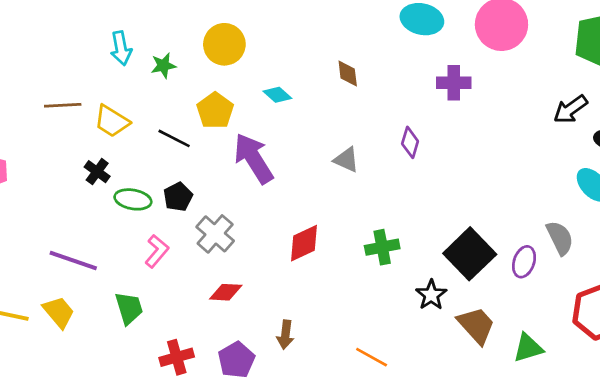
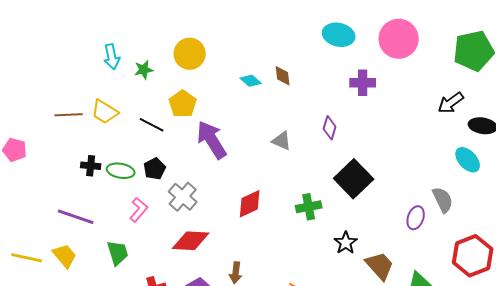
cyan diamond: (277, 95) -> (251, 81), moved
brown line: (63, 105) -> (69, 115), moved
black cross: (97, 172) -> (91, 166), moved, turned -30
black square: (470, 254) -> (354, 179), moved
red diamond: (226, 292) -> (191, 241), size x1.5

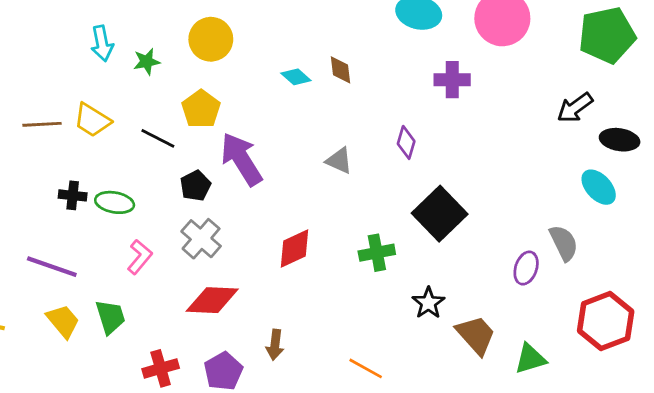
black pentagon: (155, 169) -> (195, 186), moved
yellow trapezoid: (65, 256) -> (63, 321), moved

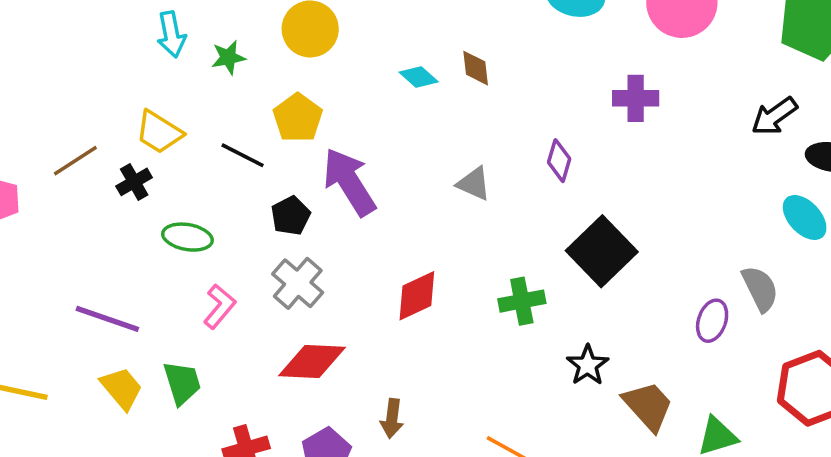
purple cross: (452, 80) -> (636, 98), moved
brown line: (42, 124) -> (75, 161), moved, turned -30
black cross: (73, 195) -> (134, 182), moved, turned -36

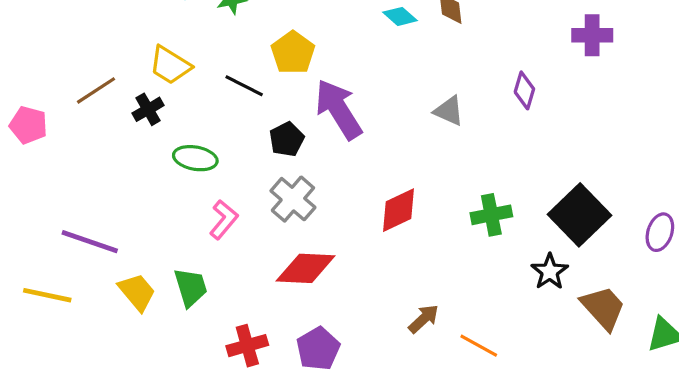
black square: (602, 251) -> (580, 215), moved
purple line: (107, 319) -> (90, 242), moved
brown arrow: (392, 418) -> (424, 319), moved, turned -140

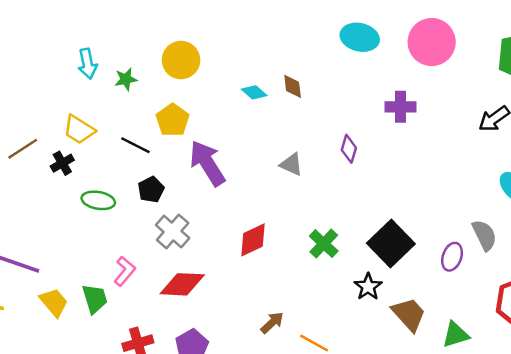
black pentagon: (287, 139) -> (151, 190), moved
green cross: (491, 215) -> (324, 244), turned -36
pink L-shape: (224, 220) -> (125, 271), moved

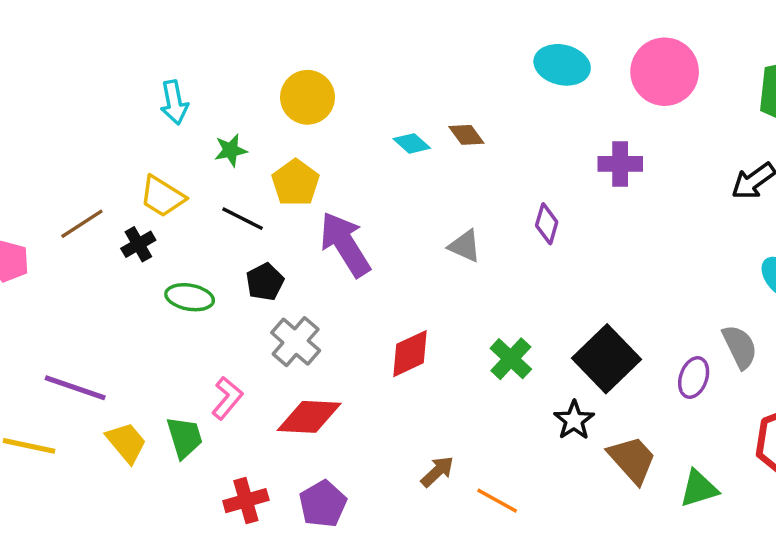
green star: (126, 79) -> (231, 150), moved
brown diamond: (293, 86) -> (466, 135), turned -30

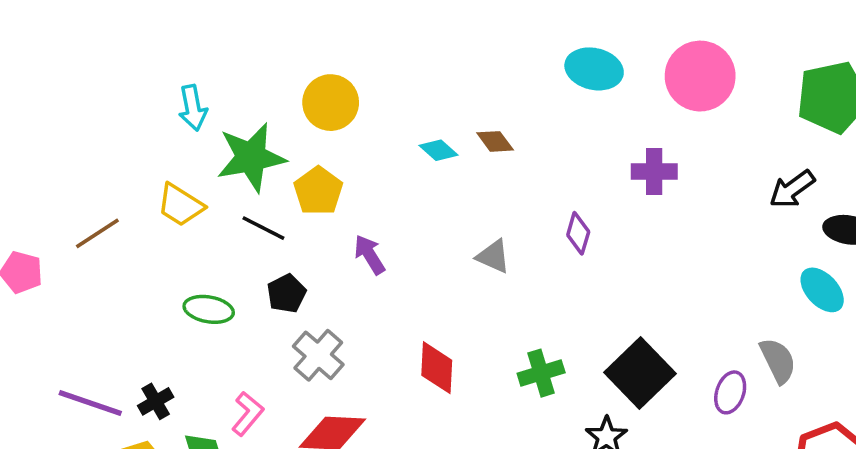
green star: (231, 150) -> (251, 157), size x2.0
black cross: (138, 244) -> (156, 401), moved
purple arrow: (345, 244) -> (370, 255), size x0.6
red diamond: (410, 354) -> (437, 368), turned -62
green cross: (511, 359) -> (541, 373), turned 30

